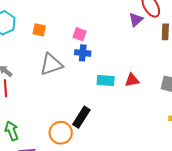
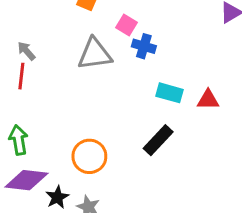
pink square: (80, 34) -> (127, 25), moved
black rectangle: (81, 117) -> (158, 140), moved

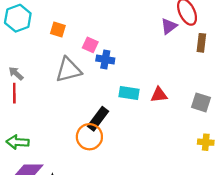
green arrow: (18, 140) -> (18, 142), turned -70
black rectangle: (158, 140) -> (98, 119), moved
orange circle: (89, 156) -> (89, 137), moved

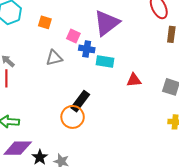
purple triangle: (169, 26) -> (107, 23), moved, size x1.8
gray triangle: (68, 70) -> (54, 58), size x0.7
cyan rectangle: (129, 93) -> (105, 61), moved

